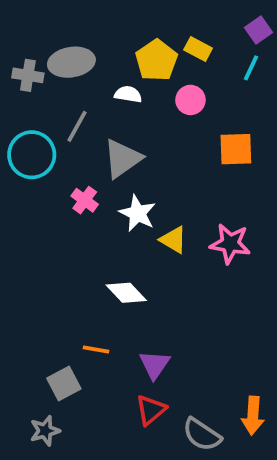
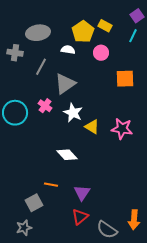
gray cross: (28, 75) -> (15, 53), moved
cyan circle: (32, 155) -> (15, 113), moved

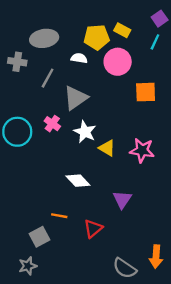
yellow pentagon: (83, 32) -> (97, 37), turned 30
pink circle: (101, 53) -> (118, 62), size x1.5
purple triangle: (82, 193) -> (122, 199), moved
red triangle: (80, 217) -> (93, 229), moved

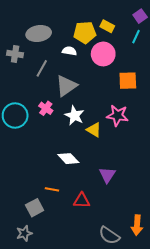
pink star: (142, 150) -> (118, 115), moved
red triangle: (93, 229) -> (82, 201), turned 42

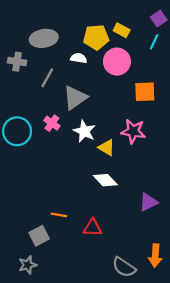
white diamond: (68, 159) -> (105, 180), moved
purple triangle: (107, 175) -> (148, 202), moved, turned 30

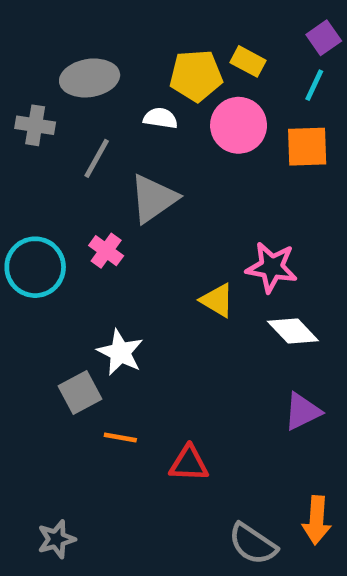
orange square: (145, 92) -> (307, 147), moved
white star: (84, 131) -> (120, 352), moved
white diamond: (105, 180) -> (293, 331), moved
gray square: (39, 236) -> (80, 393), moved

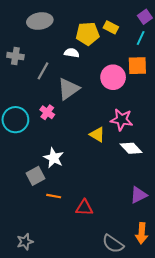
gray ellipse: (90, 78) -> (40, 21), moved
pink circle: (239, 125) -> (113, 77), moved
purple triangle: (302, 411) -> (138, 195), moved

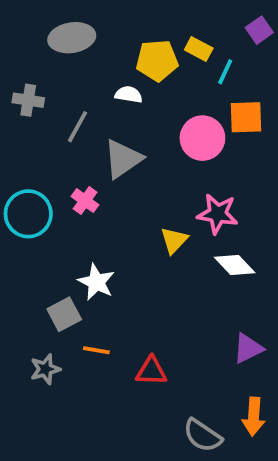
cyan line: (141, 38) -> (225, 72), moved
yellow triangle: (97, 135) -> (174, 240), turned 42
gray star: (25, 242) -> (45, 369), moved

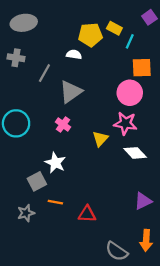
gray ellipse: (72, 38) -> (24, 23), moved
pink circle: (202, 138) -> (130, 93), moved
pink cross: (85, 201) -> (63, 124), moved

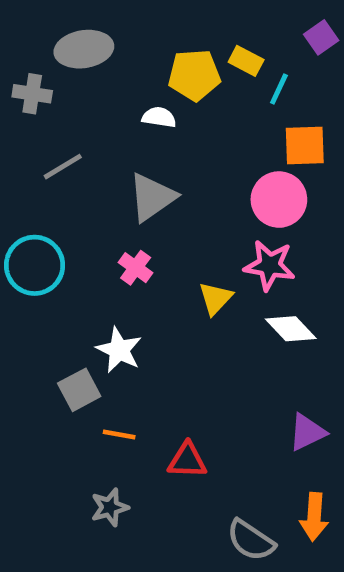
gray ellipse: (24, 23) -> (84, 49), moved
gray cross: (16, 58) -> (32, 94), moved
gray line: (44, 73) -> (63, 167), moved, turned 30
gray star: (26, 213) -> (110, 507), moved

